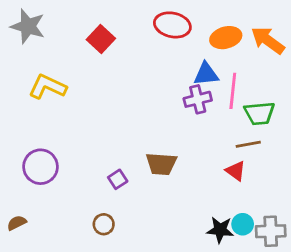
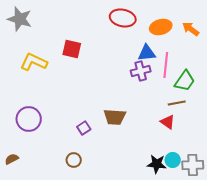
red square: (101, 39) -> (72, 49), moved, turned -30
orange arrow: (268, 40) -> (191, 29), size x0.7
green trapezoid: (259, 113) -> (185, 81), turned -50

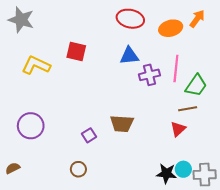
orange arrow: (191, 29) -> (197, 19), moved, turned 90
blue triangle: (147, 53) -> (129, 56), moved
red triangle: (168, 122) -> (178, 129), turned 42

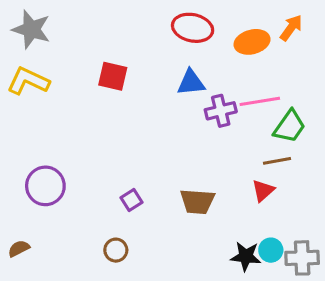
yellow L-shape: (36, 65) -> (28, 81), moved
pink line: (176, 68) -> (260, 101), turned 75
brown trapezoid: (122, 124) -> (197, 202), moved

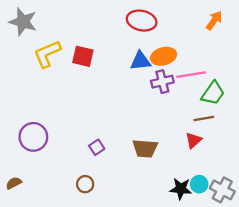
orange ellipse: (252, 42) -> (163, 56), moved
yellow L-shape: (28, 81) -> (47, 54), moved, turned -48
gray cross: (302, 258) -> (222, 190), turned 30

